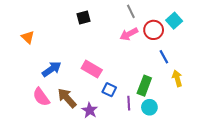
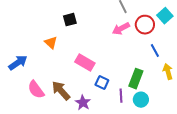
black square: (83, 18) -> (70, 20), moved
orange triangle: (28, 37) -> (51, 43), moved
blue arrow: (52, 69) -> (18, 63), moved

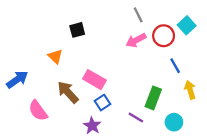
blue square: (102, 83) -> (102, 103), moved, turned 32
brown arrow: (61, 91) -> (68, 92), moved
purple line: (121, 96) -> (136, 118), turned -56
cyan circle: (141, 100) -> (174, 122), moved

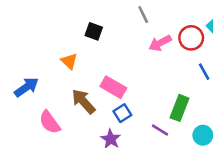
gray line: (138, 15) -> (143, 14), moved
black square: (77, 30) -> (94, 31), turned 35

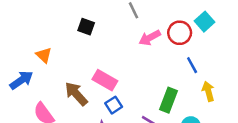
orange triangle: (69, 61) -> (44, 55), moved

